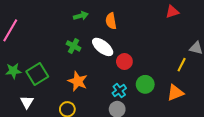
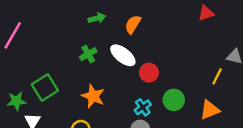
orange semicircle: (111, 21) -> (133, 24), turned 42
green cross: (74, 46) -> (88, 54), turned 32
green star: (13, 71) -> (16, 101), moved

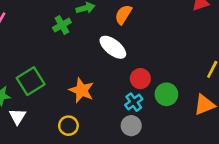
green cross: (88, 54) -> (62, 25), moved
red circle: (149, 73) -> (140, 79), moved

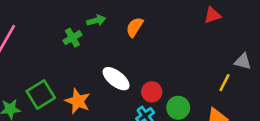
white ellipse: (113, 47) -> (116, 79), moved
orange star: (82, 90) -> (78, 101), moved

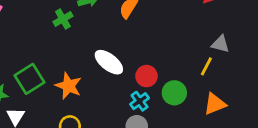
gray triangle: (243, 61) -> (220, 44), moved
yellow line: (224, 83) -> (206, 66), moved

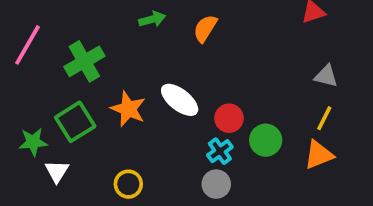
green cross: (63, 19) -> (84, 61), moved, size x1.5
yellow line: (206, 66) -> (324, 118), moved
orange star: (68, 86) -> (128, 109), moved

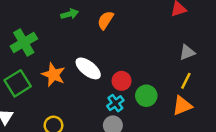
gray triangle: (326, 76) -> (187, 52), turned -35

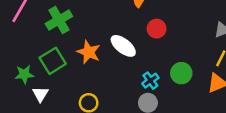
red circle: (122, 81) -> (157, 29), moved

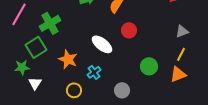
orange star: (89, 52) -> (68, 59), moved
green square: (53, 61) -> (36, 47), moved
cyan cross: (150, 81) -> (94, 72), moved

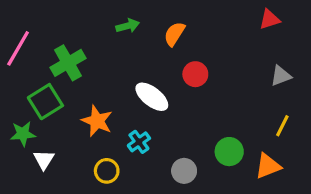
yellow line: (181, 54) -> (282, 126), moved
green circle: (149, 66) -> (229, 152), moved
orange triangle: (178, 74) -> (268, 166), moved

